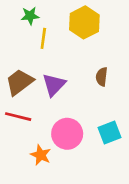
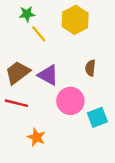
yellow line: (43, 38) -> (39, 34), turned -48
purple triangle: (54, 85) -> (48, 75), turned -45
pink circle: (67, 134) -> (70, 101), moved

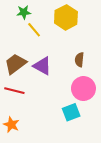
pink circle: (70, 101) -> (83, 89), moved
cyan square: (97, 117) -> (71, 112), moved
orange star: (36, 137) -> (11, 125), moved

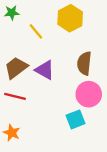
green star: (24, 12) -> (12, 13), moved
brown semicircle: (79, 60) -> (84, 63), size x1.5

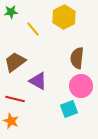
purple triangle: (45, 70) -> (38, 81), moved
red line: (15, 96) -> (15, 99), moved

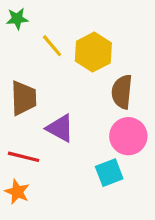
yellow hexagon: (64, 17) -> (93, 52), moved
brown trapezoid: (15, 62) -> (24, 98), turned 125

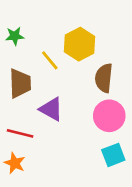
green star: (17, 19) -> (15, 36), moved
yellow line: (52, 46) -> (50, 60), moved
cyan square: (109, 173) -> (113, 155), moved

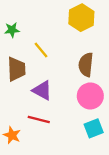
yellow hexagon: (80, 44) -> (81, 18), moved
red line: (20, 133) -> (39, 119), moved

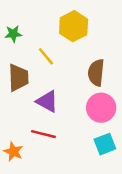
yellow hexagon: (81, 18) -> (74, 26), moved

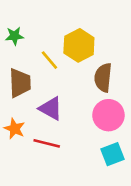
yellow hexagon: (74, 26) -> (79, 45), moved
orange star: (13, 152) -> (14, 129), moved

